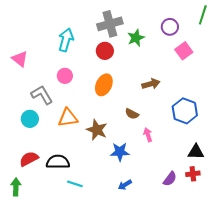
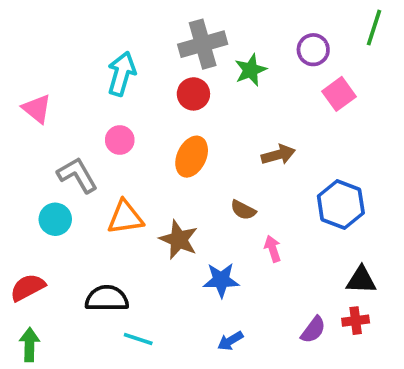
red semicircle: (29, 159) -> (28, 287), moved

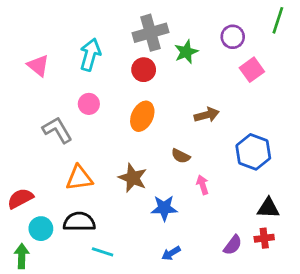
pink triangle: (37, 109) -> (38, 66), moved
orange triangle: (125, 217) -> (79, 178), moved
cyan circle: (55, 219) -> (41, 229), moved
red semicircle: (28, 287) -> (20, 198), moved

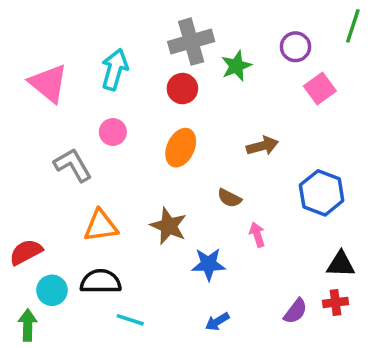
pink triangle: (38, 66) -> (49, 83), size x1.4

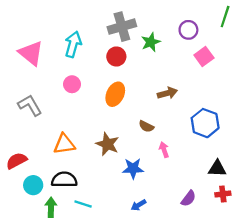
gray L-shape: (73, 165) -> (30, 105), moved
red cross: (335, 302) -> (223, 194), moved
green arrow: (28, 325) -> (51, 207), moved

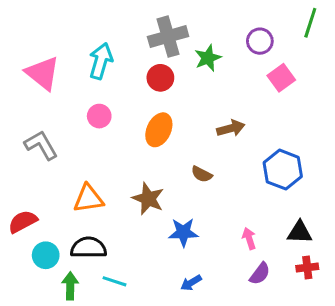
pink arrow: (164, 150) -> (249, 238), moved

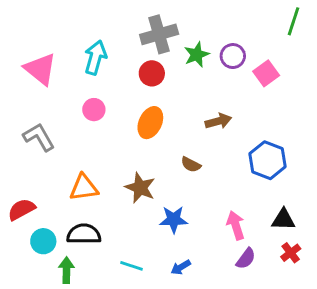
purple circle: (260, 41) -> (233, 56), moved
pink arrow: (249, 238) -> (236, 225), size x1.4
red cross: (307, 267) -> (291, 253), turned -30
cyan line: (115, 281) -> (132, 266), moved

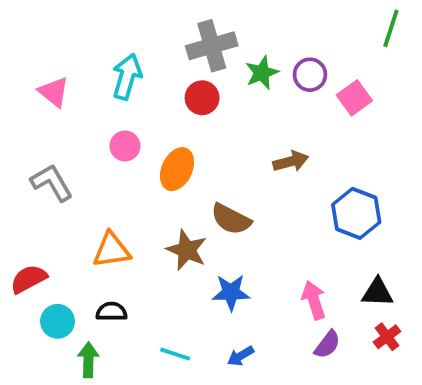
pink triangle: (40, 69) -> (54, 92), size x0.7
orange ellipse: (150, 123) -> (177, 169), moved
brown semicircle: (191, 165) -> (231, 219), moved, size x1.5
black semicircle: (84, 234) -> (111, 312), size x0.7

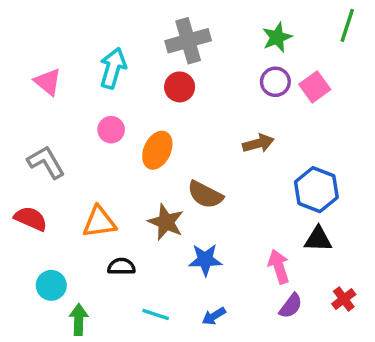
green star: (262, 73) -> (277, 37), moved
purple circle: (310, 75) -> (275, 82), moved
red semicircle: (29, 279) -> (31, 219), moved, turned 52
black triangle: (377, 292) -> (318, 239), moved
black semicircle: (111, 312) -> (121, 267), moved

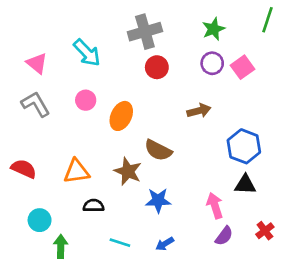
cyan arrow: (113, 68) -> (87, 53), turned 120
red circle: (180, 87) -> (157, 67), moved
gray L-shape: (46, 162) -> (36, 104), moved

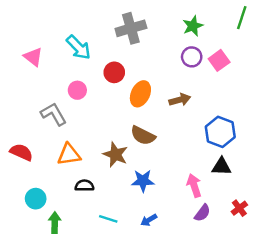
red circle: (157, 67) -> (114, 72), moved
gray L-shape: (36, 104) -> (54, 114), moved
orange ellipse: (121, 116) -> (140, 94), moved

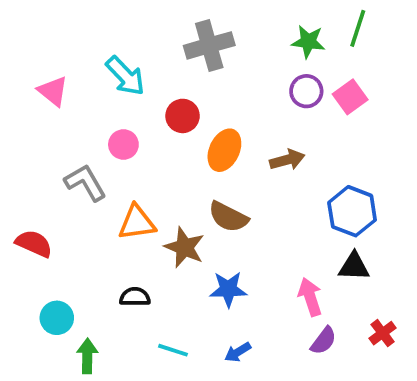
green line: (242, 18) -> (358, 28), moved
green star: (193, 26) -> (308, 42), turned 30
orange triangle: (69, 155) -> (137, 223), moved

